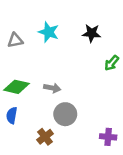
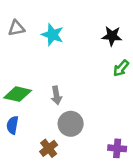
black star: (91, 33) -> (112, 36), moved
gray triangle: (15, 40) -> (16, 28), moved
gray arrow: (52, 88) -> (56, 95), turned 70

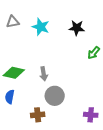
black star: (112, 36) -> (77, 28), moved
brown cross: (49, 148) -> (38, 115), turned 32

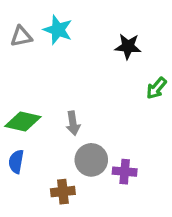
cyan star: (41, 27) -> (58, 30), moved
purple cross: (91, 115) -> (125, 172), moved

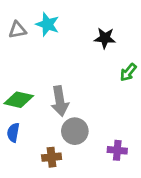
gray arrow: (73, 123) -> (60, 101), size x1.5
purple cross: (125, 172) -> (117, 150), moved

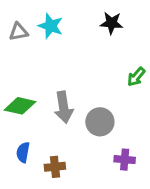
black star: (105, 38) -> (112, 23), moved
gray circle: (75, 131) -> (100, 122), moved
blue semicircle: (13, 133) -> (23, 152), moved

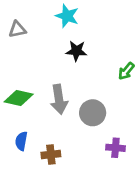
black star: (112, 23) -> (76, 51), moved
cyan star: (51, 26) -> (67, 16), moved

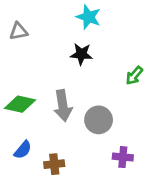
cyan star: (67, 16) -> (89, 17), moved
blue semicircle: (21, 141) -> (23, 150), turned -150

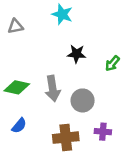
cyan star: (89, 17) -> (62, 14), moved
black star: (81, 54) -> (77, 54), moved
brown cross: (54, 164) -> (66, 138), moved, size x1.5

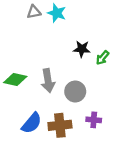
gray triangle: (16, 26) -> (34, 12), moved
black star: (77, 54) -> (82, 49), moved
blue semicircle: (19, 126) -> (32, 123), moved, size x1.5

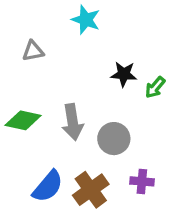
gray triangle: (34, 12) -> (33, 51), moved
brown cross: (60, 125) -> (91, 190), turned -30

